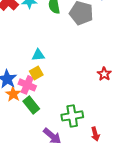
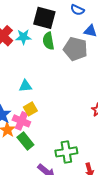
cyan triangle: (38, 55) -> (25, 86), moved

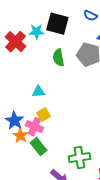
cyan star: (23, 37) -> (36, 32), moved
green semicircle: (48, 41) -> (58, 58), moved

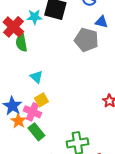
green semicircle: (58, 58) -> (21, 43), moved
cyan triangle: (38, 92) -> (36, 77), turned 48

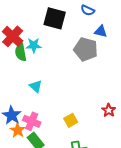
cyan star: (34, 17) -> (34, 45), moved
yellow square: (41, 100) -> (71, 120), moved

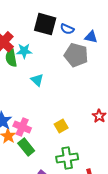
blue semicircle: (88, 10) -> (67, 29), moved
cyan triangle: (36, 86) -> (37, 80), moved

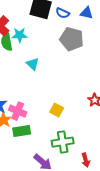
blue triangle: (91, 37) -> (87, 13), moved
yellow square: (61, 126) -> (57, 110), turned -32
green rectangle: (26, 147) -> (22, 131), turned -60

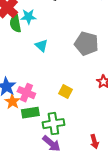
gray pentagon: (72, 39) -> (86, 44), moved
green cross: (63, 142) -> (53, 124), moved

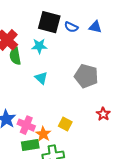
cyan star: (28, 17) -> (39, 46), moved
orange star: (12, 102) -> (43, 134), moved

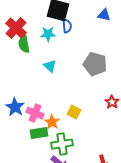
blue semicircle: (71, 27) -> (67, 26), moved, turned -120

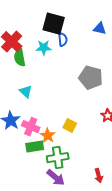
cyan triangle: (50, 66) -> (26, 92), moved

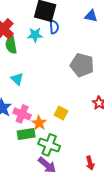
green cross: (58, 158) -> (49, 145), turned 30

